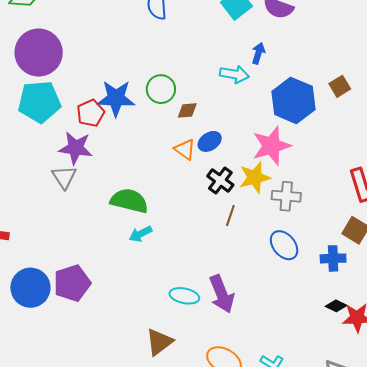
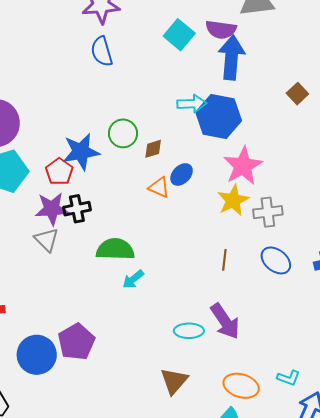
blue arrow: (258, 53) -> (231, 57), moved, size x2.0
blue hexagon: (293, 100) -> (219, 116), moved
black cross: (220, 180) -> (77, 209), moved, turned -36
brown line: (230, 215) -> (224, 260), moved

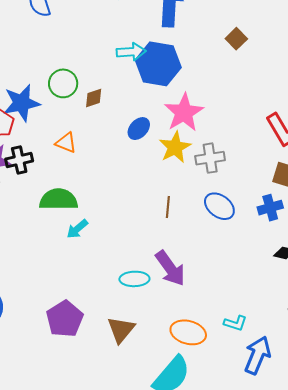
blue ellipse: (182, 174) -> (139, 129), moved
orange triangle: (159, 187) -> (66, 143), moved
purple pentagon: (76, 342) -> (65, 319), moved

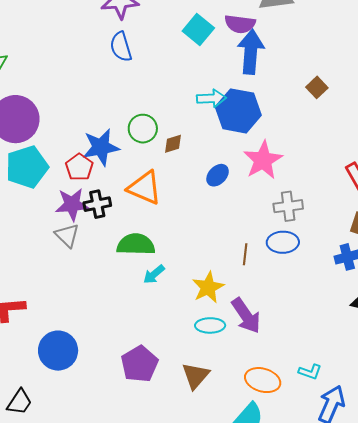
orange triangle: (66, 143) -> (145, 188), size x1.6
yellow star: (175, 147) -> (208, 287), moved
blue ellipse: (219, 206) -> (283, 242), moved, turned -40

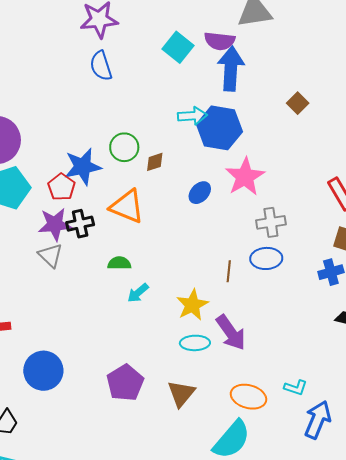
green semicircle: (136, 244) -> (119, 263), size x0.6

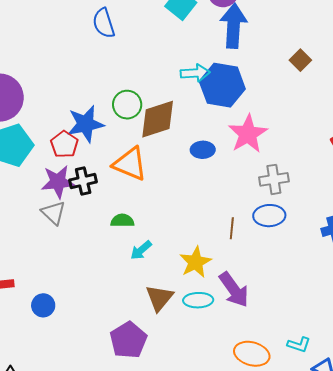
brown diamond: (155, 162) -> (158, 119), size x2.0
blue ellipse: (200, 193) -> (203, 150), turned 45
blue circle: (43, 371) -> (43, 305), moved, size x0.6
brown triangle: (181, 394) -> (159, 298), moved

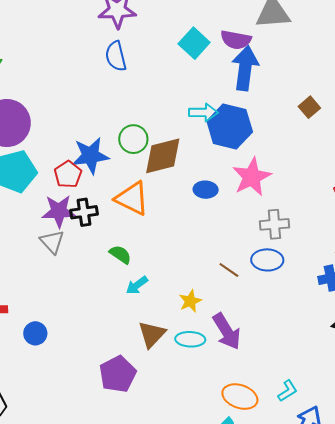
green semicircle: (122, 221) -> (120, 254), turned 30
brown line: (232, 228) -> (229, 270), turned -65
yellow star: (195, 262) -> (190, 301), size x0.7
cyan L-shape: (299, 345) -> (288, 391), turned -55

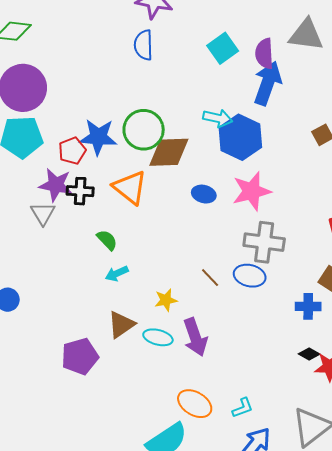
purple semicircle: (236, 40) -> (264, 54), turned 64
green circle: (133, 139) -> (144, 130), size x1.4
gray cross: (274, 224) -> (264, 242), size x1.4

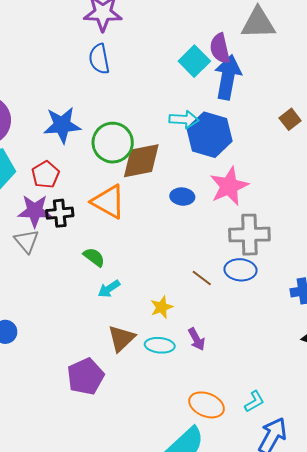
cyan square: (223, 48) -> (194, 61), moved
blue star: (98, 137) -> (62, 125), moved
purple arrow: (195, 337) -> (197, 339), size x0.6

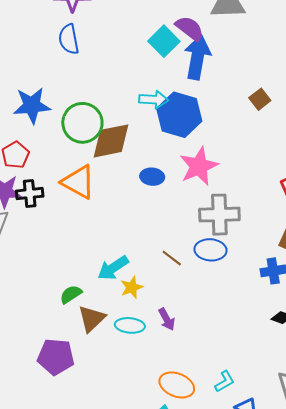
purple semicircle: (220, 48) -> (190, 28), turned 140
green semicircle: (94, 257) -> (71, 294), moved, turned -70
cyan arrow: (109, 289) -> (113, 268), moved, size x1.4
purple pentagon: (86, 376) -> (56, 357), turned 30

